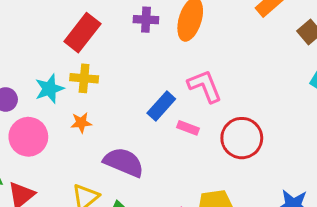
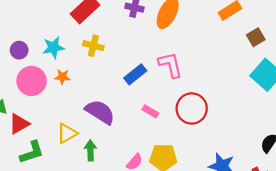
yellow cross: (84, 78) -> (93, 46), moved
orange star: (81, 123) -> (62, 77), moved
pink rectangle: (188, 128) -> (150, 111), moved

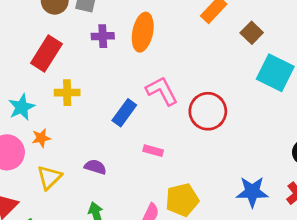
red circle: (192, 108) -> (208, 111), moved
purple semicircle: (100, 112) -> (95, 167), size x0.6
yellow triangle: (67, 133) -> (49, 177), moved

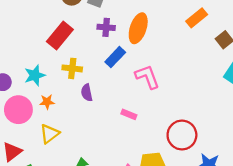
red circle: (208, 111) -> (182, 135), moved
blue rectangle: (124, 113) -> (115, 57), moved
pink rectangle: (153, 151) -> (129, 114), moved
purple semicircle: (95, 167) -> (87, 93), moved, turned -126

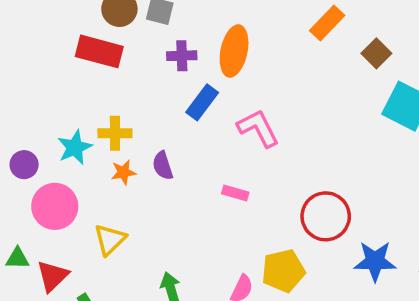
red rectangle: (60, 35) -> (99, 51), moved, turned 72
yellow cross: (72, 68) -> (115, 133), moved
orange star: (47, 102) -> (123, 172), moved

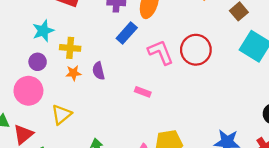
cyan star: (75, 147) -> (43, 31), moved
purple circle: (24, 165) -> (38, 62), moved
red circle: (326, 216) -> (196, 50), moved

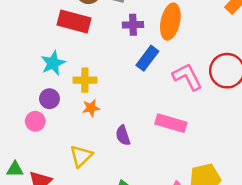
purple semicircle: (98, 71) -> (123, 135), moved
pink circle: (28, 91) -> (35, 121), moved, size x0.6
pink rectangle: (143, 92) -> (171, 123), size x1.6

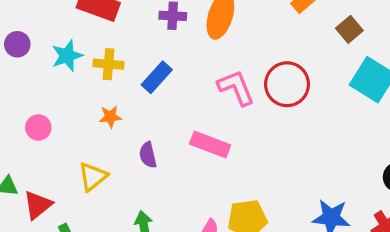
blue rectangle: (147, 58) -> (157, 77), moved
yellow cross: (85, 80) -> (109, 64), moved
purple circle: (49, 99) -> (17, 44), moved

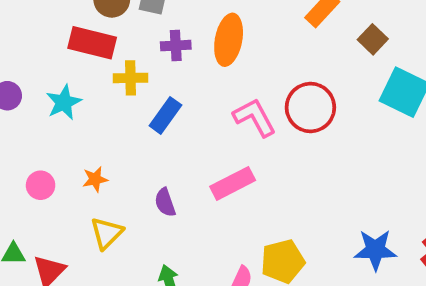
yellow cross: (109, 64) -> (130, 78), moved
orange star: (110, 117) -> (95, 179), moved
pink rectangle: (210, 145) -> (233, 183), turned -42

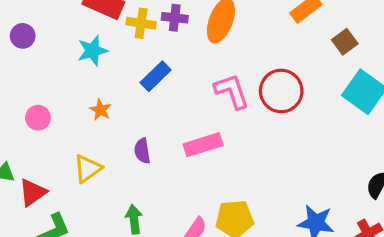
yellow cross: (130, 78) -> (141, 23), moved
cyan star: (64, 102) -> (92, 51), moved
orange star: (95, 179) -> (100, 110), moved, turned 30

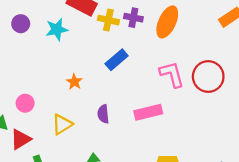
cyan star: (92, 51) -> (57, 29), moved
pink circle: (38, 118) -> (25, 103), moved

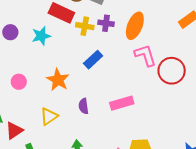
pink L-shape: (172, 74) -> (145, 55), moved
orange star: (74, 82) -> (58, 80), size x1.6
pink circle: (25, 103) -> (19, 82), moved

